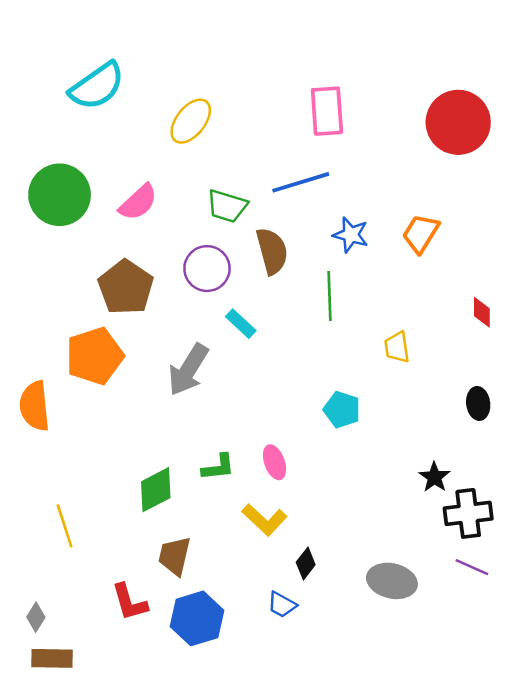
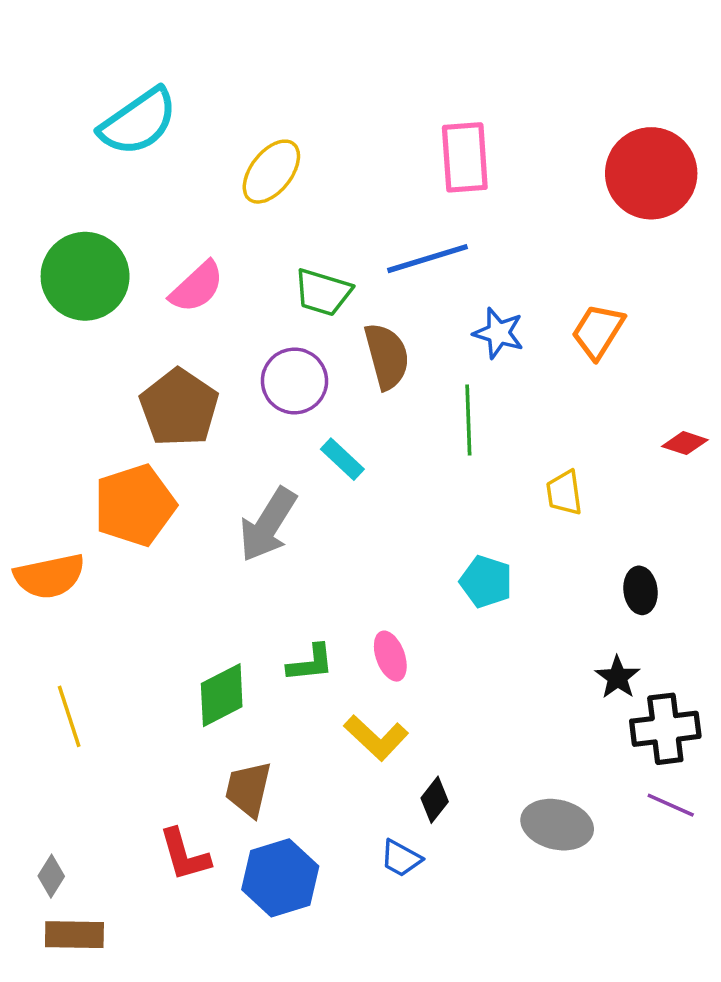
red diamond: (482, 312) -> (685, 443), turned -72
black ellipse: (478, 403) -> (641, 590), moved
orange semicircle: (35, 406) -> (50, 576), turned -96
yellow line: (65, 526) -> (69, 716), moved

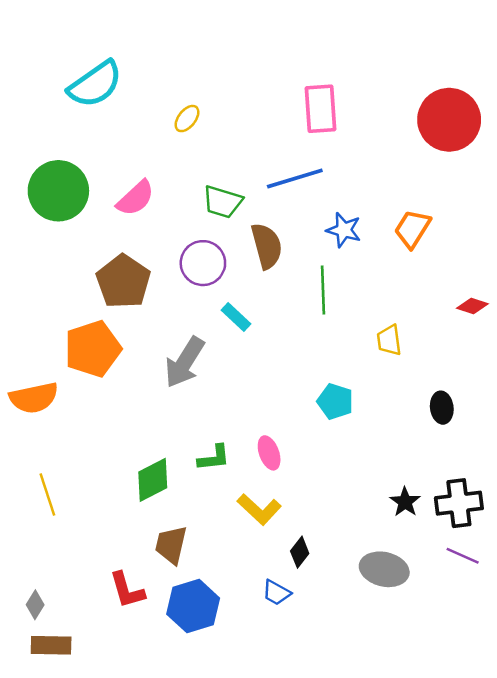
yellow ellipse: (271, 172) -> (187, 119), size x0.6
black star: (617, 677) -> (405, 502), moved

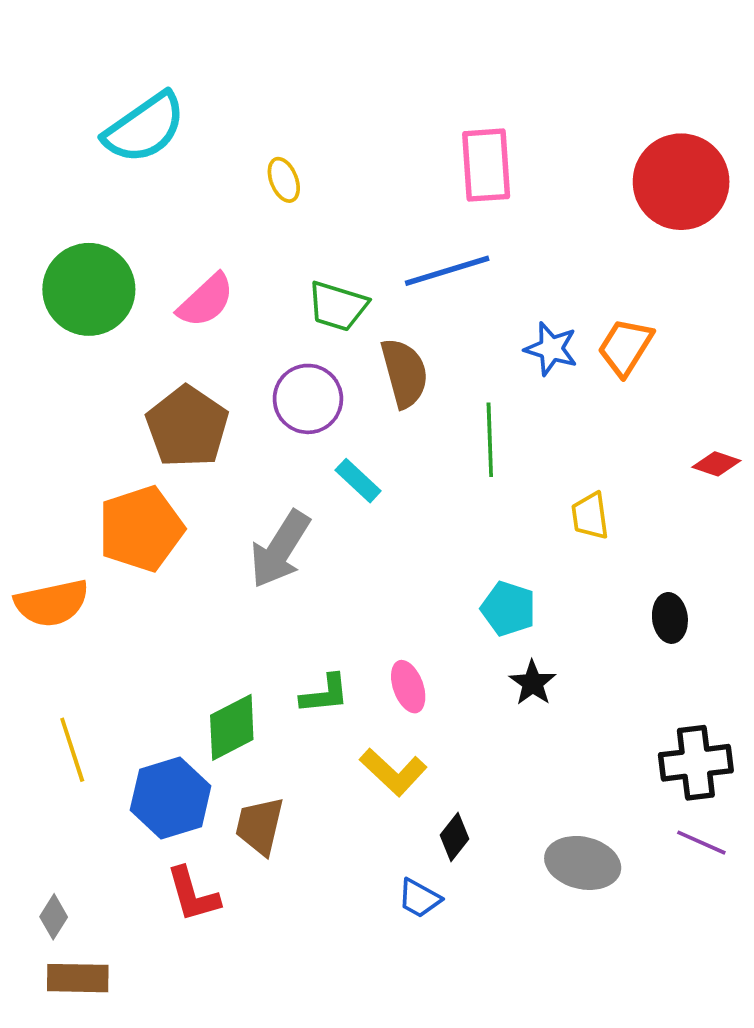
yellow ellipse: (187, 119) -> (284, 180), turned -60
blue star: (344, 230) -> (551, 349), moved
black star: (405, 502) -> (533, 683), moved
blue hexagon: (193, 606) -> (171, 798), moved

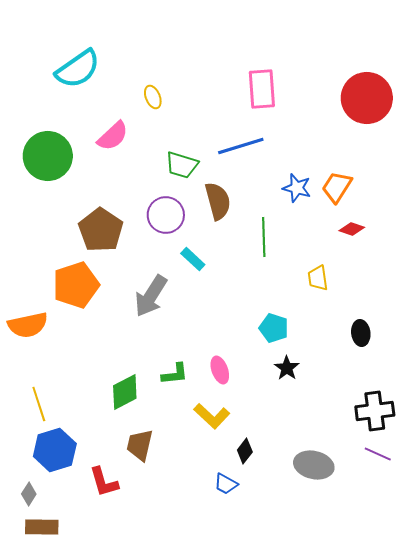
pink semicircle: (206, 301) -> (113, 136), moved
red diamond: (716, 464) -> (352, 229), moved
blue hexagon: (171, 798) -> (55, 450), moved

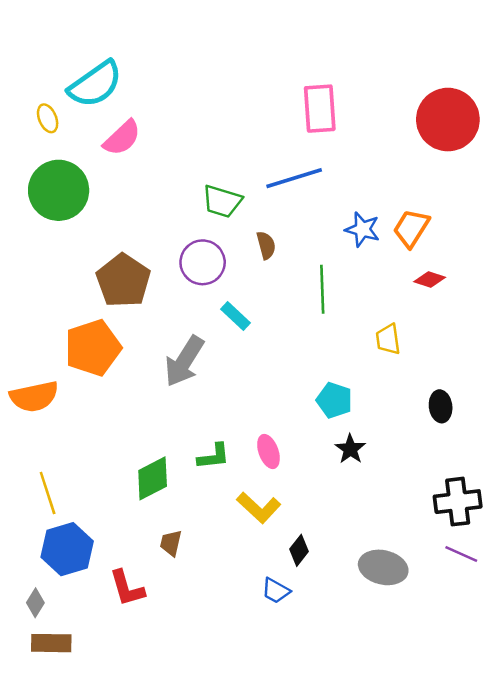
yellow ellipse: (153, 97) -> (48, 118), moved
pink semicircle: (113, 136) -> (122, 138), moved
brown semicircle: (218, 201) -> (266, 245), size x0.6
brown trapezoid: (140, 445) -> (171, 543), size x0.7

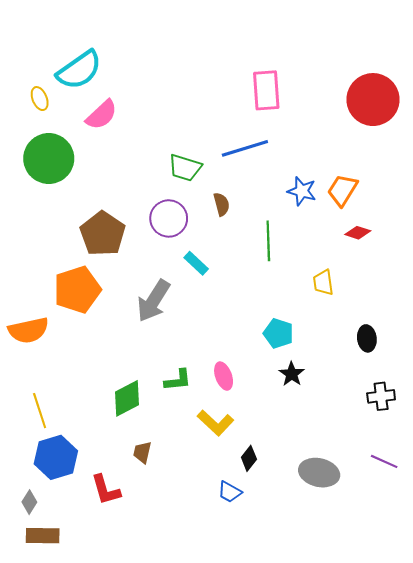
black cross: (458, 502) -> (381, 396), moved, size x0.7

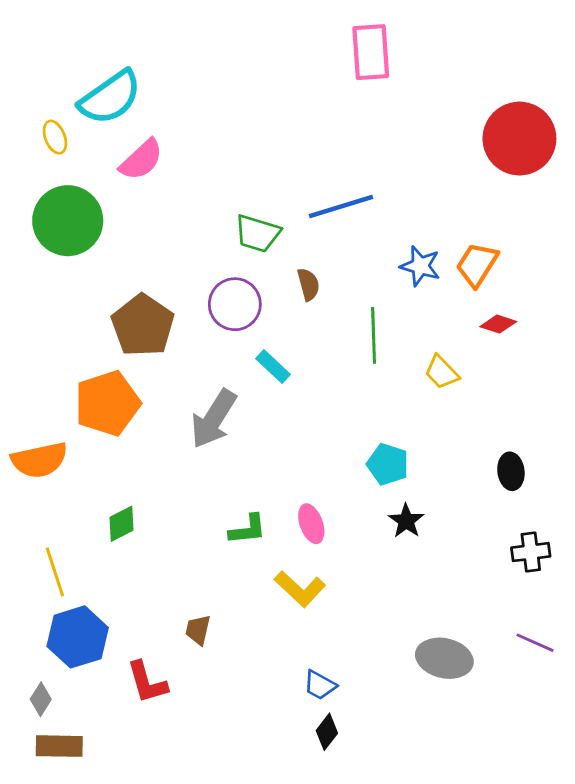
pink rectangle: (266, 90) -> (371, 52), moved
yellow trapezoid: (323, 283) -> (442, 372), moved, turned -36
green diamond: (127, 398) -> (122, 524), moved, size x0.7
black diamond: (249, 458) -> (327, 732), moved

